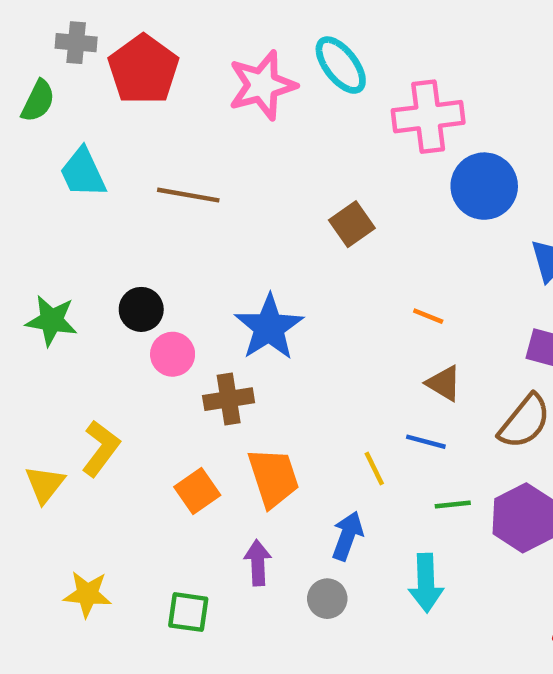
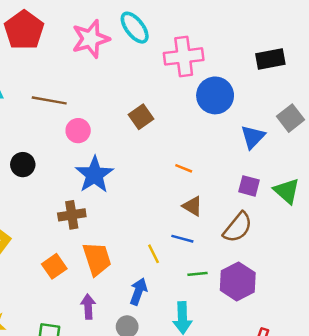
pink circle: (173, 354) -> (78, 131), moved

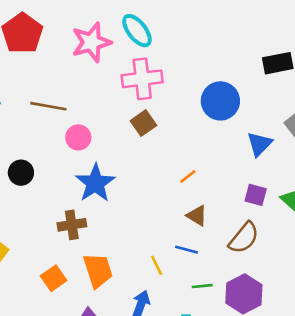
pink cross: (184, 56) -> (142, 79), moved
orange line: (184, 168) -> (188, 177), turned -60

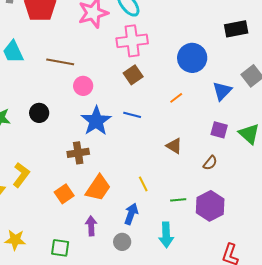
orange line: (188, 177) -> (176, 98), moved
brown semicircle: (244, 238) -> (210, 163), size x0.6
blue line: (187, 250) -> (132, 115), moved
orange trapezoid: (98, 270) -> (98, 188), turned 52

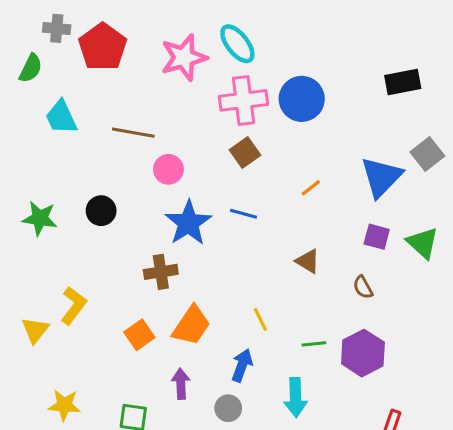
blue circle: (192, 58) -> (302, 99), moved
blue triangle: (222, 91) -> (381, 177), size x1.4
brown semicircle: (210, 163) -> (363, 287), turned 112

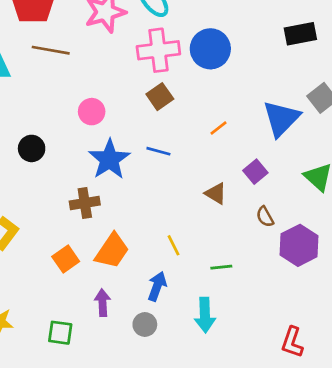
brown line: (133, 133) -> (51, 50), moved
purple square: (377, 237) -> (255, 172), moved, turned 35
purple hexagon: (363, 353) -> (299, 245), moved

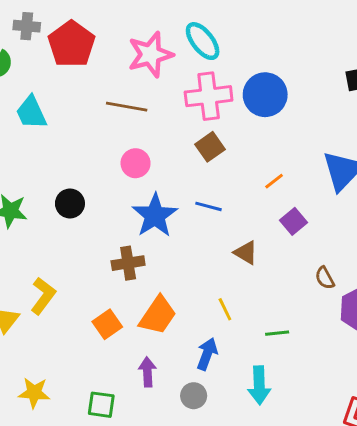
brown line: (51, 50) -> (127, 107), moved
purple square: (255, 172) -> (293, 221), moved
brown triangle: (216, 193) -> (246, 253), moved

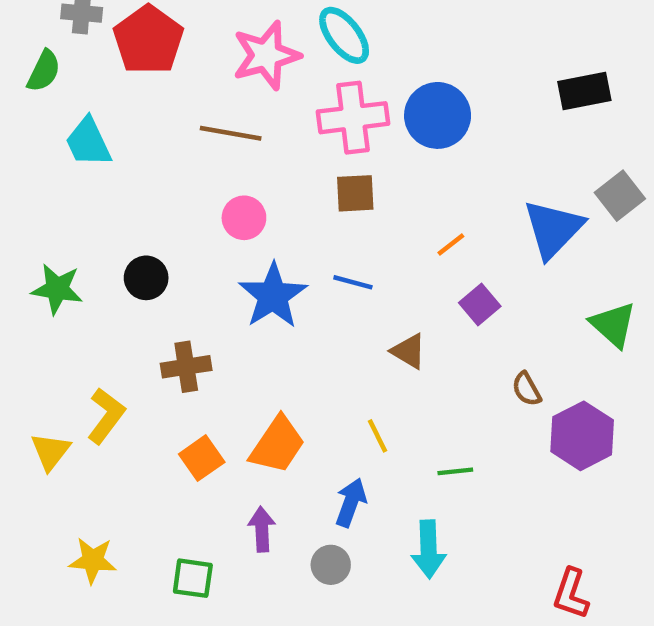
brown square: (210, 147) -> (355, 193), turned 32
brown cross: (128, 263) -> (186, 367), moved

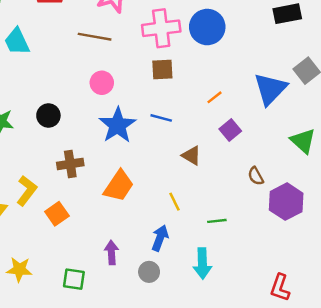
orange trapezoid: (277, 445) -> (119, 186), moved
orange square: (202, 458) -> (57, 214), moved

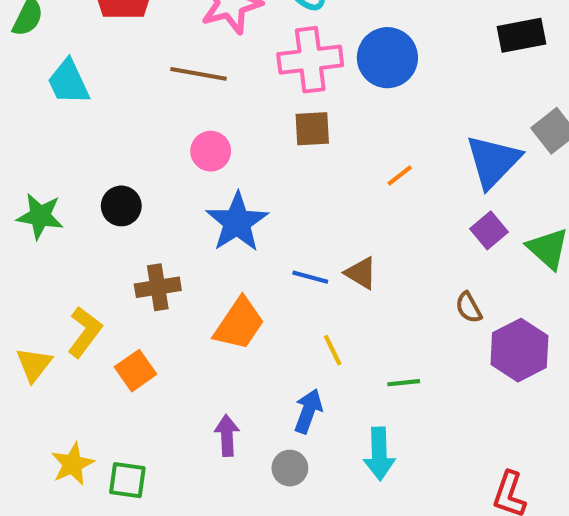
blue line: (161, 118) -> (310, 277), moved
purple square: (230, 130) -> (489, 230), moved
yellow star: (19, 269) -> (73, 464), turned -30
green square: (74, 279) -> (127, 480), moved

